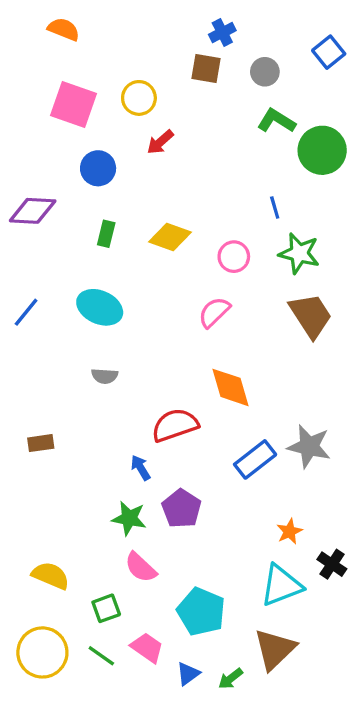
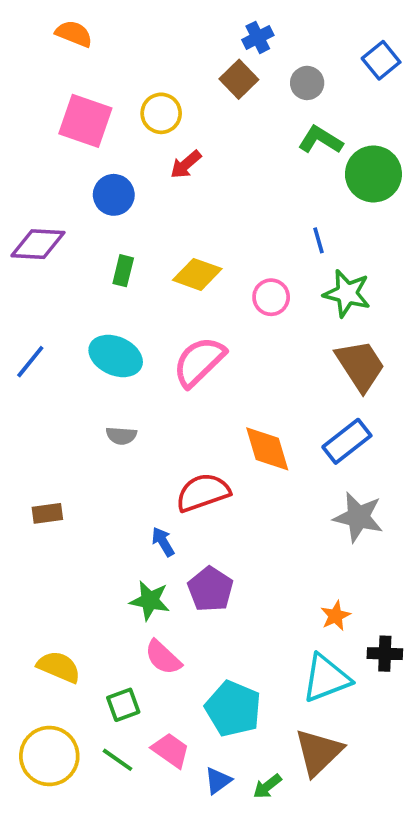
brown square: (206, 68) -> (239, 79), turned 36
pink semicircle: (214, 312) -> (199, 362), moved, size x1.4
blue rectangle: (255, 459) -> (347, 441), moved
black cross: (332, 564) -> (385, 654), turned -32

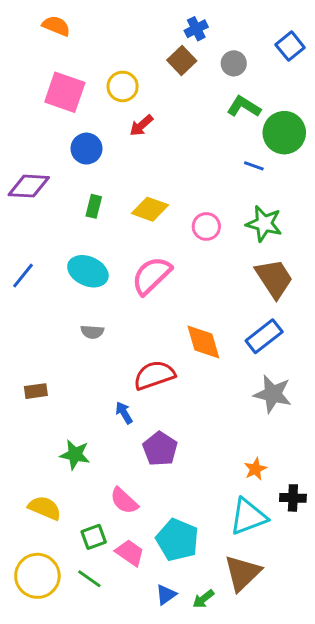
blue line: (318, 240) -> (254, 166), moved, turned -54
green star: (150, 601) -> (75, 455), moved
pink trapezoid: (171, 750) -> (130, 553), moved

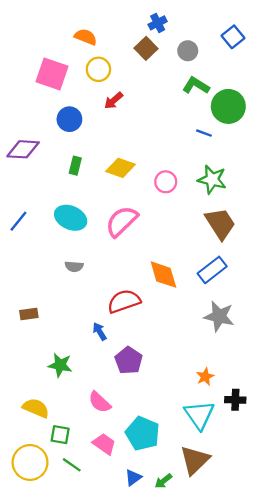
orange semicircle: (56, 26) -> (86, 37), moved
cyan triangle: (248, 517) -> (199, 415), turned -44
green square: (94, 537) -> (60, 435), moved, turned 30

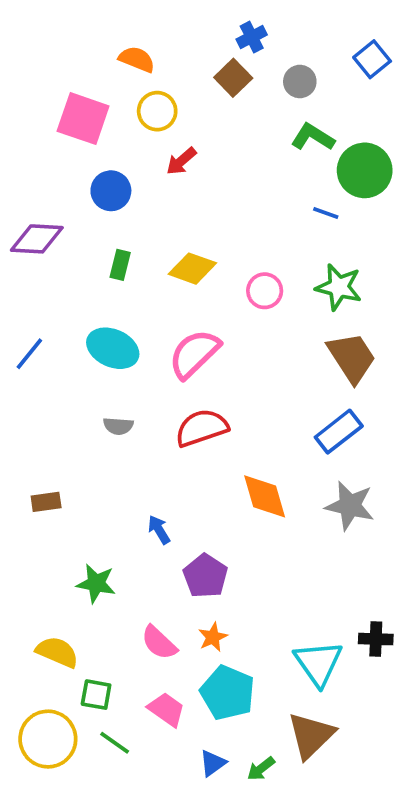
orange diamond: (163, 275) -> (265, 496), moved
red semicircle: (124, 301) -> (202, 428), moved
orange star: (205, 377) -> (213, 637), moved

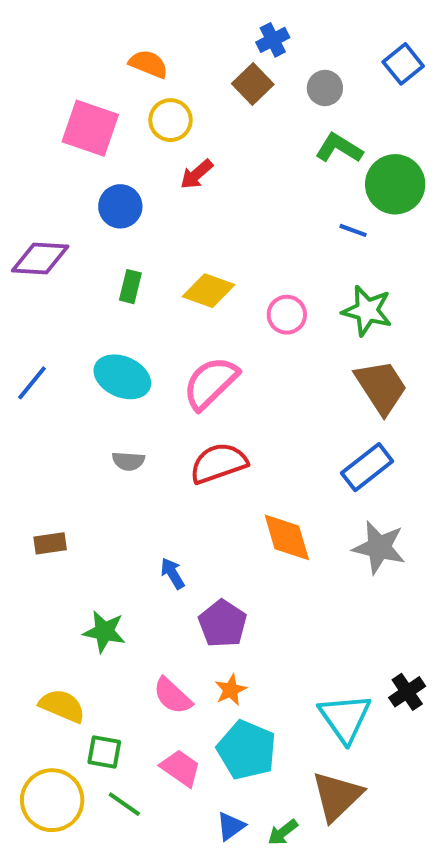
black cross: (376, 639) -> (407, 692), turned -36

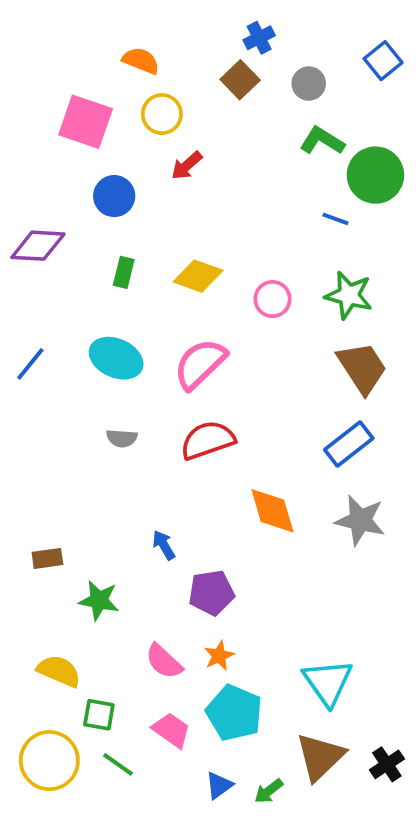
brown rectangle: (50, 543) -> (47, 558), moved
purple pentagon: (223, 624) -> (211, 593), turned 30
black cross: (407, 692) -> (387, 764), moved

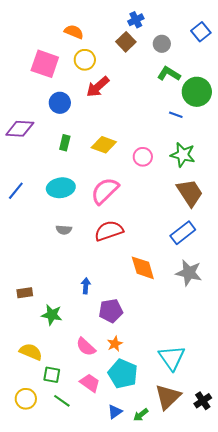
red arrow: (187, 166) -> (98, 87), size x1.4
cyan ellipse: (116, 358) -> (61, 188), turned -32
blue arrow: (164, 545) -> (86, 286), turned 35
yellow circle: (49, 761) -> (26, 399), size x0.7

